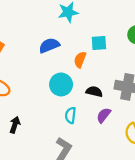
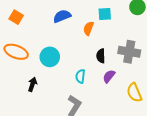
cyan circle: (61, 84) -> (50, 57), moved
black semicircle: (94, 92) -> (101, 56), turned -104

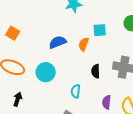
blue semicircle: (62, 16) -> (58, 42), moved
purple semicircle: (109, 76) -> (107, 102), moved, turned -32
black arrow: (32, 84) -> (18, 99), moved

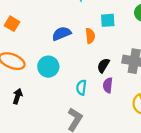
orange semicircle: (84, 44) -> (90, 36), turned 152
black semicircle: (96, 71) -> (103, 65), turned 32
purple semicircle: (107, 102) -> (108, 85), moved

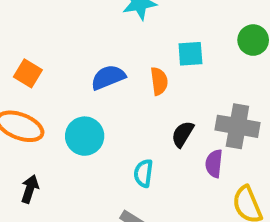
orange square: (12, 24) -> (28, 73), moved
purple semicircle: (108, 85) -> (214, 164), moved

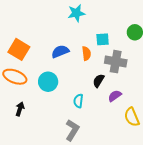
orange square: (28, 73) -> (19, 49), size x1.5
gray cross: (237, 126) -> (116, 62), moved
purple semicircle: (214, 164) -> (115, 96), turned 48

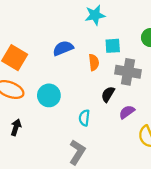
cyan star: (76, 13) -> (95, 15), moved
blue semicircle: (60, 51) -> (63, 48), moved

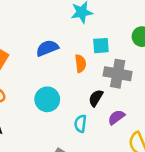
cyan circle: (49, 95) -> (47, 99), moved
cyan semicircle: (84, 118) -> (80, 124), moved

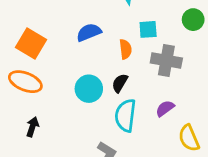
black semicircle: (96, 98) -> (120, 83), moved
cyan semicircle: (80, 124) -> (125, 115), size x1.6

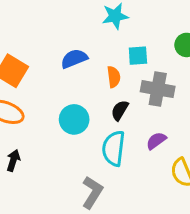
black semicircle: (120, 83) -> (120, 110), moved

